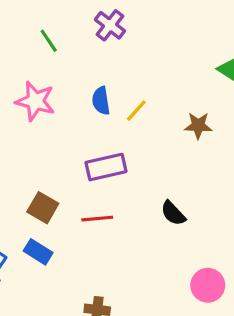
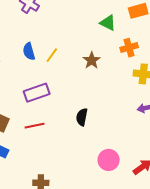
brown star: (198, 126) -> (92, 60), turned -30
black semicircle: (173, 213) -> (82, 117), turned 60

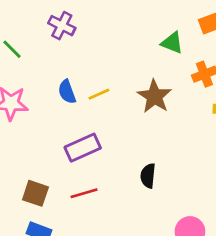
yellow line: (52, 55) -> (99, 94), turned 35
brown star: (92, 60) -> (154, 96), size x1.4

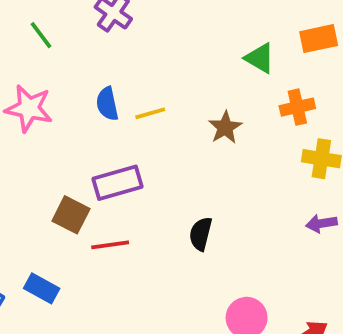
brown star: (154, 96) -> (225, 127), size x0.7
brown square: (35, 193) -> (71, 215), moved

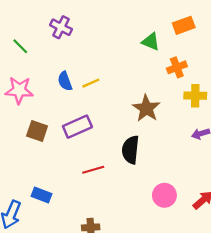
brown star: (225, 127) -> (146, 108), moved, size x1.4
brown square: (71, 215) -> (37, 131), moved
black semicircle: (201, 234) -> (130, 150), size x1.4
red line: (110, 245) -> (93, 170), moved

